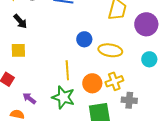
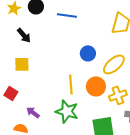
yellow ellipse: (110, 50) -> (114, 64), turned -50
orange circle: (92, 83) -> (96, 86), moved

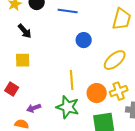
blue circle: (88, 53) -> (84, 40), moved
orange circle: (96, 86) -> (97, 93), moved
purple arrow: (33, 112) -> (34, 108), turned -56

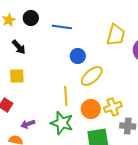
yellow ellipse: (115, 60) -> (92, 76), moved

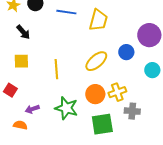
yellow trapezoid: (116, 35) -> (98, 20), moved
blue circle: (78, 56) -> (126, 52), moved
yellow line: (66, 96) -> (56, 69), moved

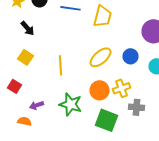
blue circle: (126, 52) -> (130, 56), moved
yellow square: (21, 61) -> (26, 57), turned 35
green square: (102, 124) -> (106, 120), turned 30

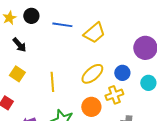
yellow trapezoid: (102, 16) -> (94, 33), turned 35
yellow cross: (122, 88) -> (114, 95), moved

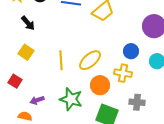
yellow ellipse: (92, 74) -> (90, 60), moved
yellow cross: (114, 95) -> (123, 73), turned 30

